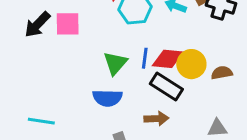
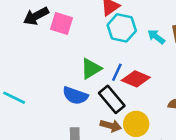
yellow circle: (191, 64) -> (136, 124), moved
black rectangle: (166, 87) -> (112, 99), moved

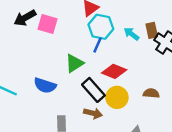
blue line: (117, 72) -> (98, 45), moved
blue semicircle: (75, 96) -> (45, 85), moved
yellow circle: (136, 124) -> (117, 97), moved

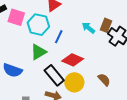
cyan hexagon: (101, 27) -> (38, 25), moved
brown rectangle: (152, 30) -> (106, 25), turned 32
brown semicircle: (151, 93) -> (104, 80), turned 40

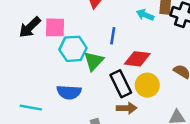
cyan hexagon: (38, 25) -> (73, 49), moved
black rectangle: (54, 75) -> (121, 84), turned 30

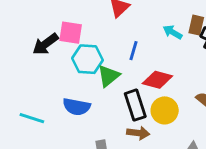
black arrow: (30, 27) -> (45, 44), moved

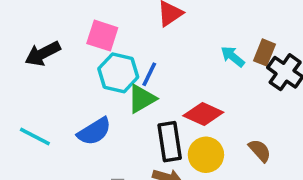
black arrow: (45, 44) -> (43, 54), moved
blue line: (134, 51) -> (149, 74), moved
blue semicircle: (77, 107) -> (94, 131), turned -52

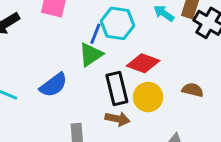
cyan hexagon: (118, 73) -> (117, 23), moved
brown semicircle: (260, 151) -> (193, 90), turned -30

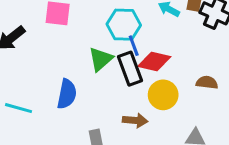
blue line: (95, 34) -> (134, 46), moved, turned -35
blue semicircle: (53, 85) -> (67, 94), turned -36
black rectangle: (117, 88) -> (130, 69), moved

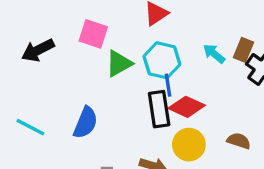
green triangle: (101, 59) -> (119, 63), moved

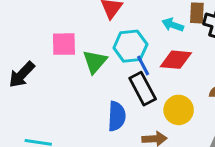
red diamond: (187, 107) -> (176, 60), moved
blue semicircle: (85, 123) -> (117, 116), moved

